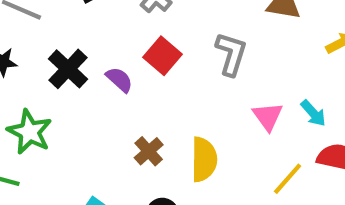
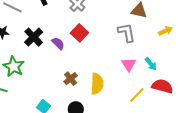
gray L-shape: (231, 54) -> (127, 33), moved, turned -30

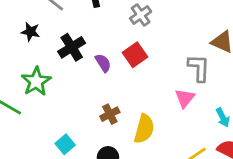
pink triangle: (129, 64) -> (185, 98), moved

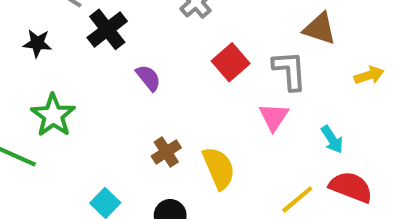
black cross: (72, 47) -> (107, 29), moved
red square: (135, 55) -> (231, 62), moved
yellow semicircle: (144, 129) -> (219, 168), turned -32

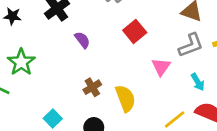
gray L-shape: (290, 70) -> (191, 45), moved, turned 72

